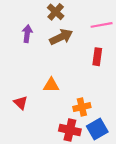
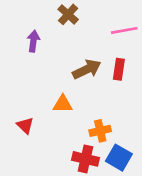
brown arrow: (61, 37) -> (87, 69), moved
blue square: (97, 129) -> (119, 158), turned -30

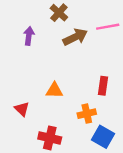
brown arrow: (87, 69) -> (75, 37), moved
red rectangle: (119, 69) -> (103, 86), moved
red cross: (85, 159) -> (50, 138), moved

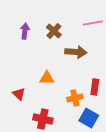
brown cross: (59, 13) -> (54, 31), moved
brown arrow: (75, 37) -> (76, 52), moved, turned 30
red rectangle: (103, 86) -> (95, 87), moved

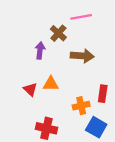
pink line: (93, 23) -> (81, 17), moved
purple arrow: (25, 31) -> (40, 50), moved
red triangle: (19, 94) -> (30, 89), moved

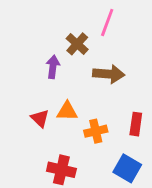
pink line: (81, 17) -> (107, 22), turned -60
orange cross: (81, 106) -> (96, 131), moved

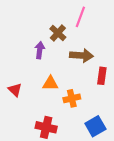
red triangle: (40, 118) -> (15, 90), moved
red rectangle: (136, 124) -> (102, 76), moved
blue square: (127, 168) -> (95, 126), turned 30

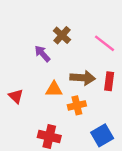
pink line: (80, 17) -> (105, 43), moved, turned -72
purple arrow: (40, 50) -> (42, 54), turned -49
brown arrow: (81, 55) -> (83, 78), moved

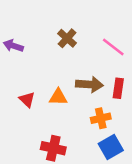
purple arrow: (42, 54) -> (13, 46), moved, turned -30
red triangle: (16, 96) -> (27, 99), moved
orange cross: (77, 105) -> (101, 118), moved

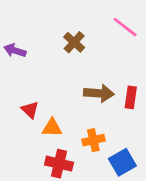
pink line: (113, 47) -> (125, 27), moved
orange triangle: (58, 97) -> (52, 128), moved
orange cross: (101, 118) -> (93, 140), moved

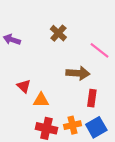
pink line: (125, 27) -> (100, 50), moved
red rectangle: (131, 97) -> (92, 98), moved
orange cross: (93, 140) -> (72, 125), moved

